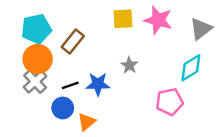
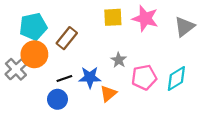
cyan diamond: (191, 68) -> (176, 79), moved
gray cross: (35, 82) -> (16, 69), moved
pink pentagon: (169, 102) -> (144, 77), moved
orange triangle: (87, 122) -> (108, 94), moved

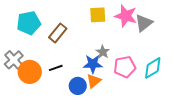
gray triangle: (184, 27) -> (144, 23), moved
orange circle: (34, 54) -> (30, 72), moved
blue star: (90, 77) -> (93, 64), moved
blue circle: (57, 99) -> (78, 86), moved

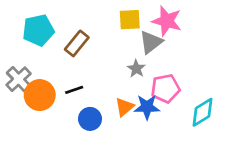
gray triangle: (144, 23) -> (151, 42), moved
blue star: (93, 64) -> (147, 107), moved
cyan diamond: (153, 68) -> (203, 112), moved
blue circle: (78, 86) -> (90, 119), moved

